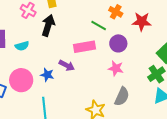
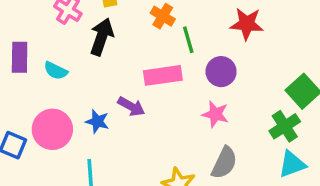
orange cross: (116, 12) -> (163, 16), moved
red star: (142, 22) -> (247, 24), moved
green line: (99, 26) -> (188, 40), turned 42
cyan semicircle: (22, 46) -> (56, 71), turned 40

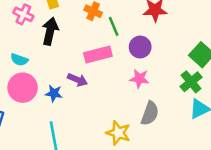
pink circle: (52, 129) -> (23, 88), moved

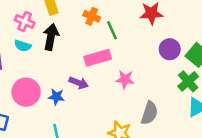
purple circle: (140, 47) -> (170, 49), moved
cyan semicircle: (19, 60) -> (23, 46), moved
pink star: (139, 79) -> (125, 79), moved

